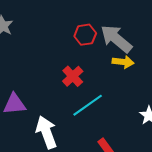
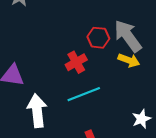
red hexagon: (85, 35) -> (98, 38), moved

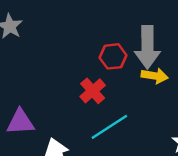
gray arrow: (128, 36) -> (147, 47), turned -132

